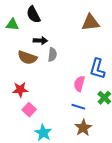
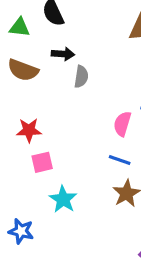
brown semicircle: (27, 58) -> (23, 70), moved
pink square: (29, 110) -> (42, 162), turned 32

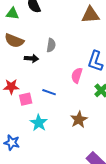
black arrow: (63, 54) -> (31, 58), moved
red star: (29, 130) -> (11, 87), moved
blue line: (120, 160) -> (49, 92), moved

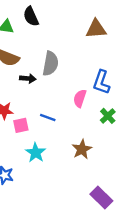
gray semicircle: (51, 45) -> (50, 64), size x1.5

